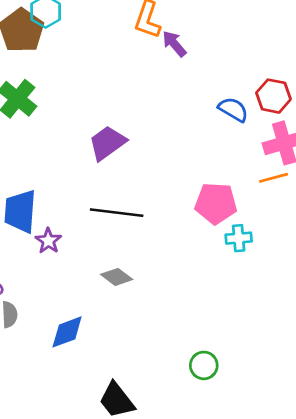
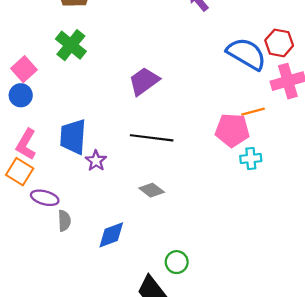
blue semicircle: (233, 109) -> (246, 54), size x1.6
orange line: (273, 178) -> (253, 112), moved
green circle: (204, 365) -> (177, 262), moved

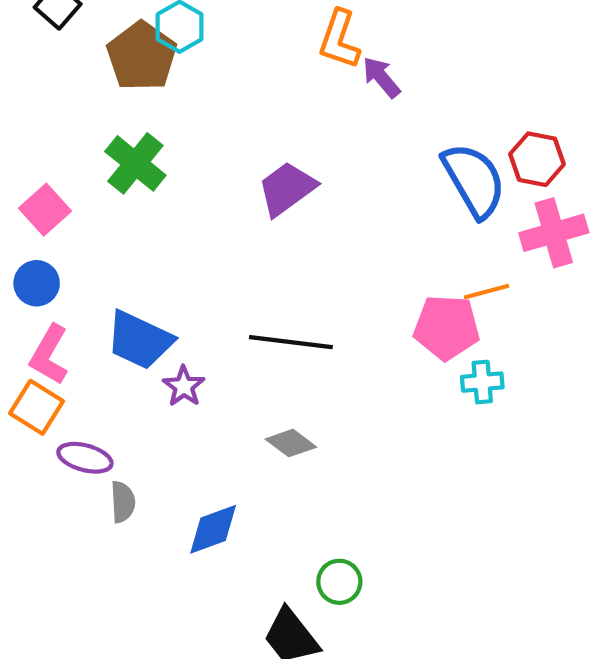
blue semicircle: (246, 54) -> (474, 180), turned 30
purple trapezoid: (144, 81) -> (287, 189), moved
blue circle: (21, 95) -> (37, 283), moved
blue trapezoid: (73, 137) -> (140, 340), turned -69

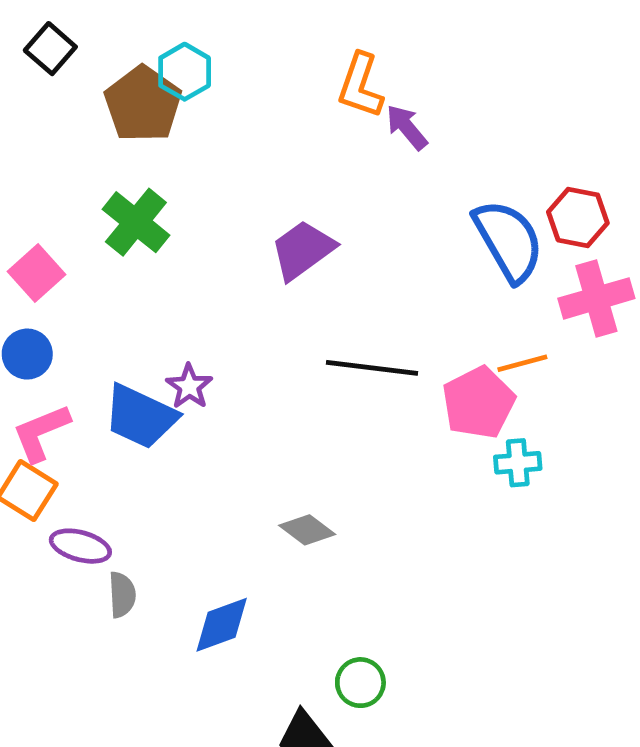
pink pentagon: (447, 327) -> (478, 403), turned -30
black line: (291, 342) -> (372, 368), moved
pink L-shape: (49, 355) -> (41, 433), turned 38
purple star: (184, 386) -> (189, 386), moved

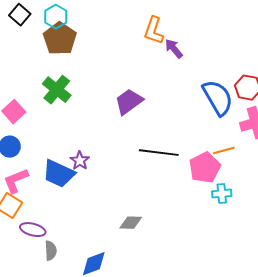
cyan hexagon: (185, 72) -> (56, 17), moved
gray diamond: (307, 530) -> (131, 223), turned -35

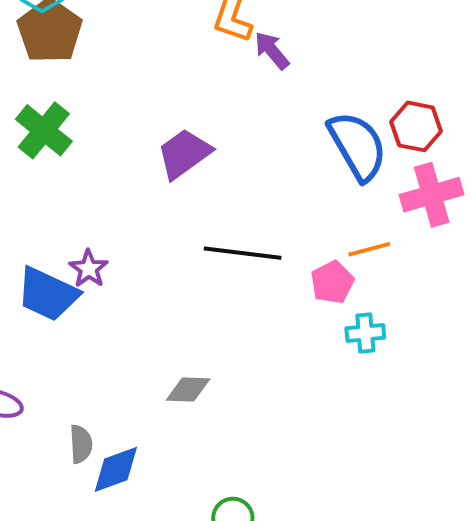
pink pentagon: (205, 168) -> (332, 282), size x0.7
gray semicircle: (51, 251) -> (81, 444), moved

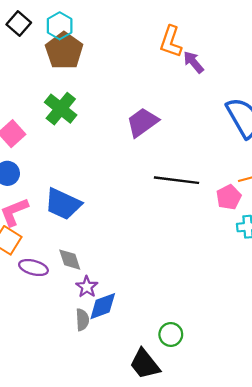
purple star: (89, 269) -> (87, 287), moved
gray diamond: (188, 389) -> (70, 260), moved, turned 70
gray semicircle: (81, 444) -> (82, 320), moved

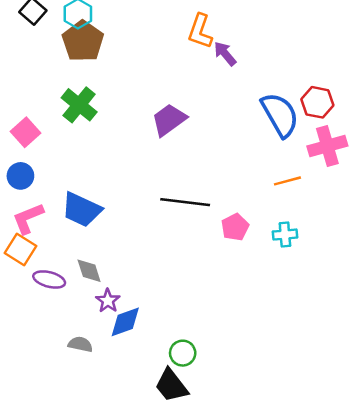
black line: (176, 180) -> (185, 202), moved
pink pentagon: (229, 197) -> (235, 227), moved
gray semicircle: (82, 320) -> (80, 344), moved, turned -75
green circle: (171, 334) -> (183, 353), moved

